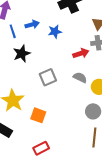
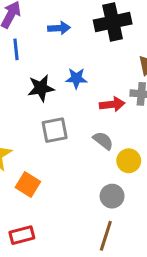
blue arrow: (32, 25) -> (59, 28), moved
blue star: (55, 32) -> (76, 78), moved
black star: (22, 54) -> (41, 88), moved

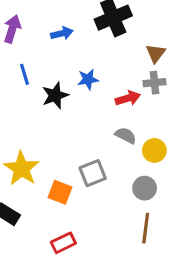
blue line: (16, 49) -> (24, 74), moved
gray square: (55, 130) -> (93, 173), moved

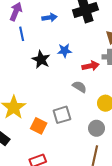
blue line: (24, 74) -> (22, 34), moved
black star: (55, 95) -> (41, 60), turned -30
gray semicircle: (126, 135) -> (79, 87), moved

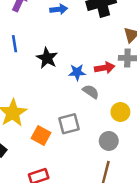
blue line: (22, 34) -> (15, 44), moved
blue star: (65, 51) -> (77, 72), moved

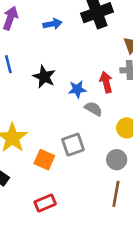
red arrow: (105, 68) -> (106, 82), turned -90

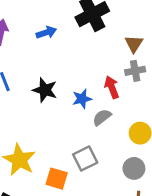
gray semicircle: (93, 109) -> (102, 117), turned -60

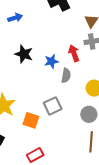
blue arrow: (46, 32) -> (15, 18), moved
gray semicircle: (102, 117) -> (66, 76), turned 136

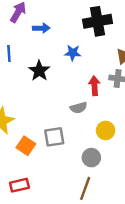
blue star: (51, 61) -> (73, 53), moved
gray semicircle: (66, 76) -> (79, 108), turned 48

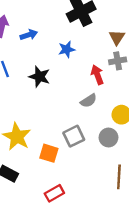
gray circle: (91, 158) -> (108, 137), moved

